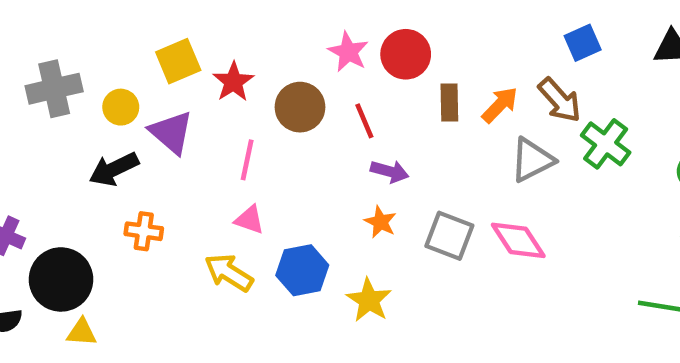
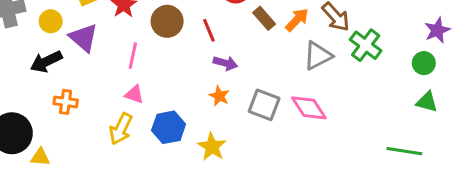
brown rectangle: (449, 102) -> (264, 18), turned -40
yellow arrow: (229, 273) -> (121, 129), turned -96
yellow triangle: (82, 332) -> (40, 157), moved

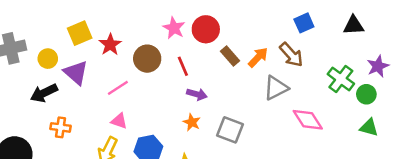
green cross: (366, 45) -> (341, 79), moved
pink line: (133, 56) -> (118, 88), turned 45
pink diamond: (309, 108) -> (308, 120), moved

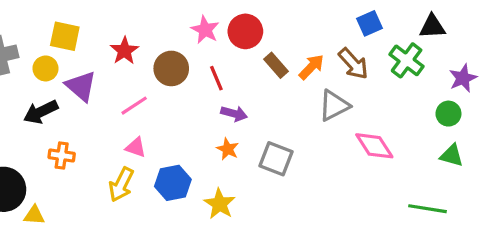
yellow square: (80, 33) -> (65, 36), moved, turned 35
green cross: (341, 79) -> (407, 60), moved

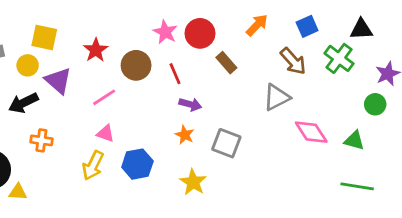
orange arrow: (311, 67) -> (257, 25), moved
green triangle: (452, 155) -> (354, 140), moved
yellow star: (220, 204) -> (193, 182), moved

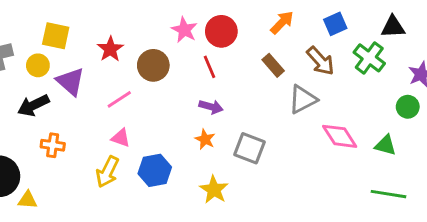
brown rectangle: (226, 63) -> (273, 65), moved
red line: (175, 74) -> (209, 67), moved

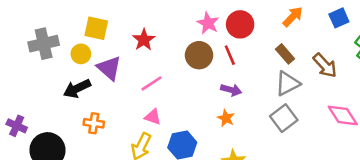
brown arrow: (320, 61) -> (325, 65), moved
brown circle: (153, 65) -> (199, 55), moved
gray triangle: (303, 99) -> (288, 83), moved
gray square: (249, 148) -> (284, 118), moved, turned 32

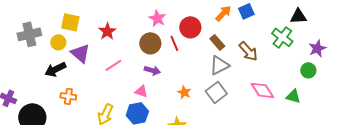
blue square: (339, 18) -> (246, 11), moved
red circle: (240, 24) -> (190, 27), moved
purple arrow: (231, 90) -> (152, 70), moved
pink triangle: (153, 117) -> (141, 91), moved
orange star: (226, 118) -> (184, 92), moved

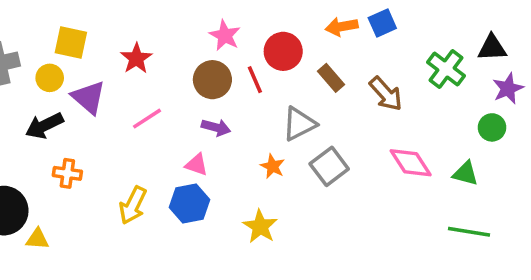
orange arrow: (223, 13) -> (342, 27), turned -144
black triangle: (298, 16) -> (492, 48), moved
gray triangle: (219, 65) -> (299, 124), moved

